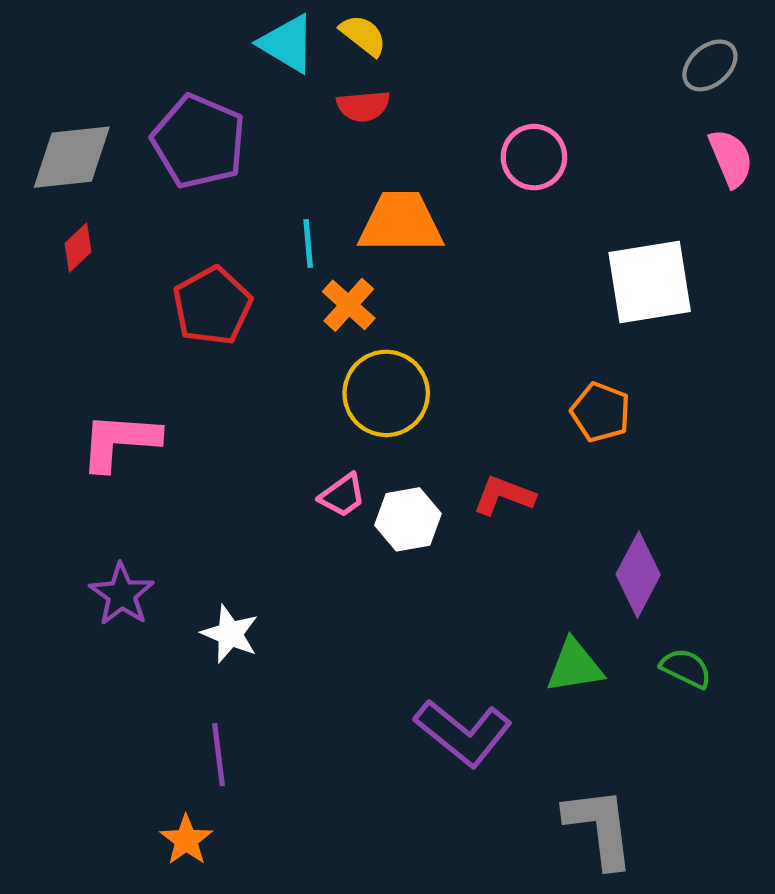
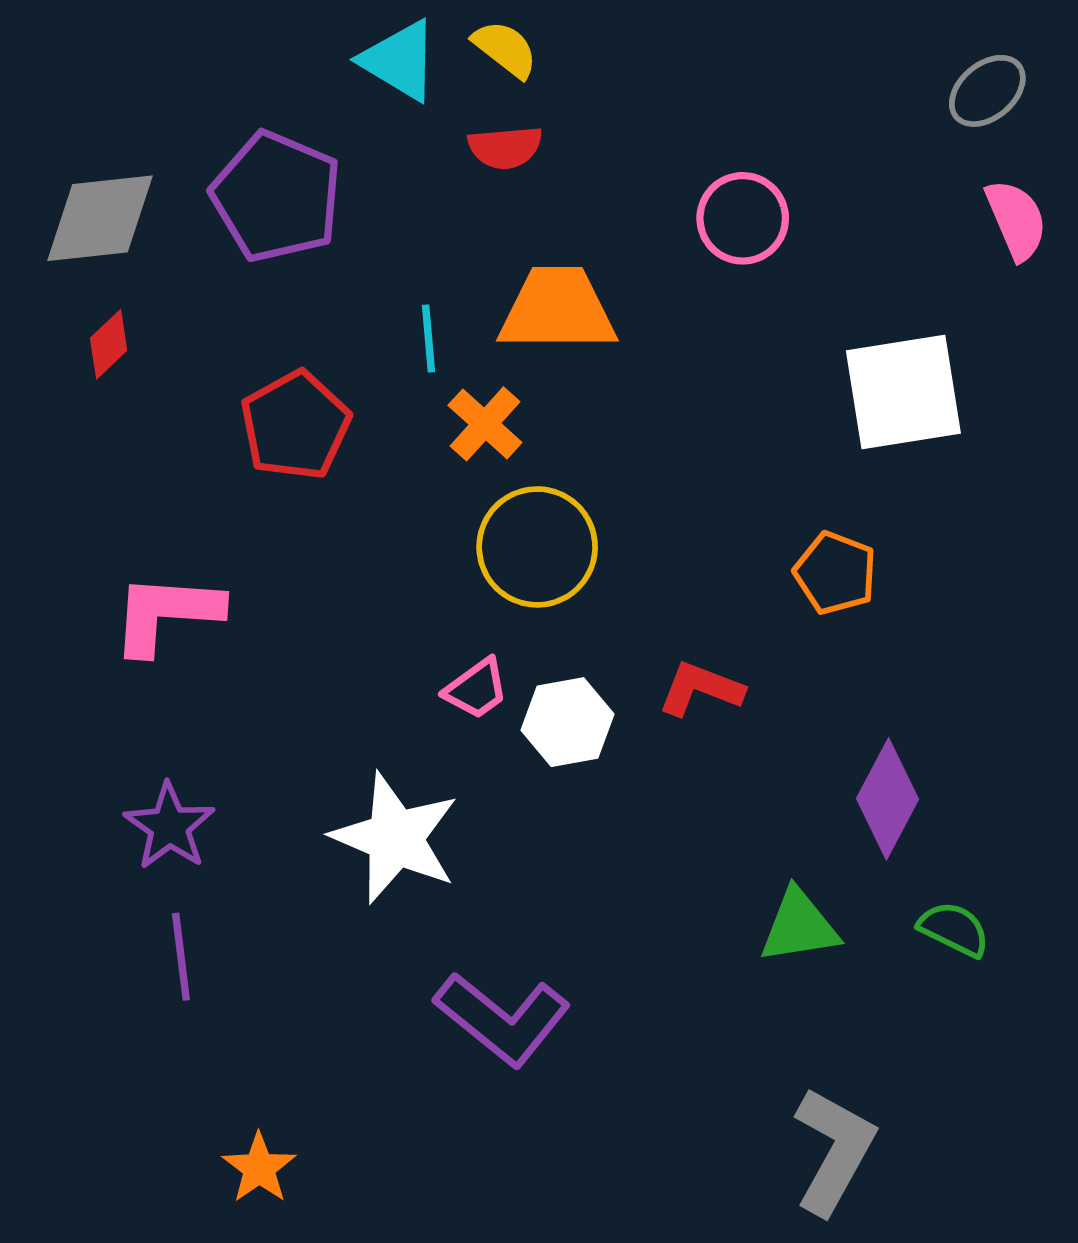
white star: (230, 634) -> (395, 838), moved, size x1.6
purple L-shape: (463, 733) -> (502, 1019), moved
purple line: (219, 755) -> (181, 957), moved
gray L-shape: (600, 828) -> (834, 1151), turned 36

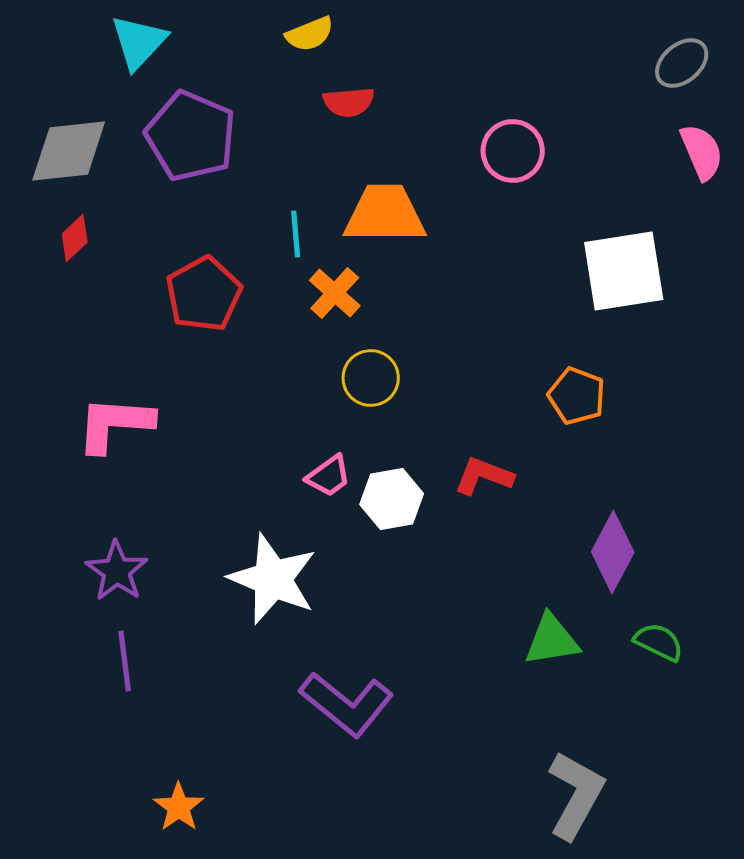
yellow semicircle: (505, 49) -> (310, 34), moved, turned 120
cyan triangle: (400, 61) -> (139, 42), moved, turned 42
yellow circle: (537, 547) -> (371, 378), size x0.7

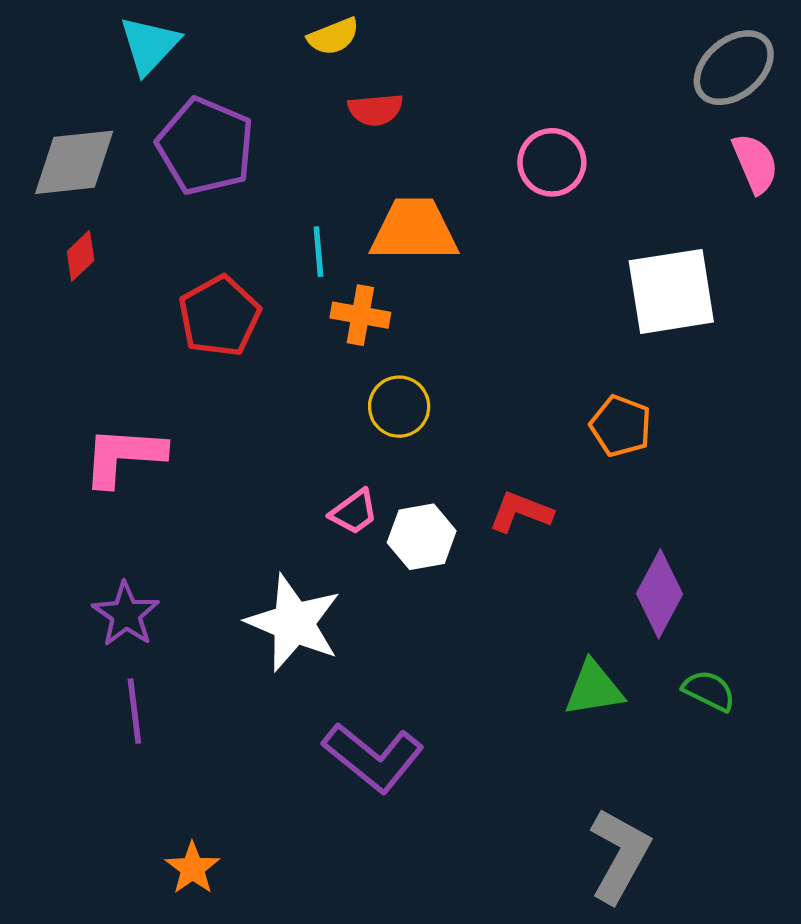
gray ellipse: (682, 63) -> (734, 68), size x1.4
orange cross: (335, 293) -> (360, 315), turned -32

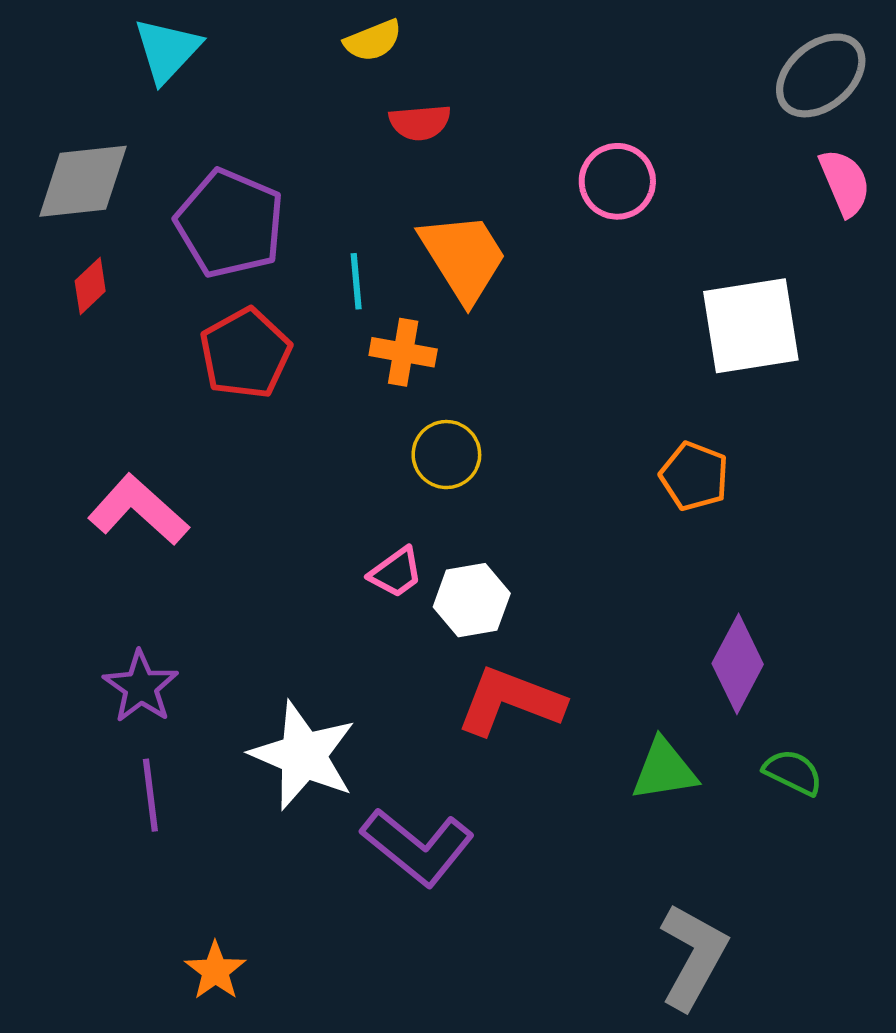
purple pentagon: (205, 146) -> (230, 223), moved
orange trapezoid: (414, 230) -> (463, 257), turned 58
pink L-shape: (124, 456) -> (138, 510), turned 38
red L-shape: (521, 512) -> (510, 701), moved, size x1.5
white star: (294, 623) -> (303, 755), moved

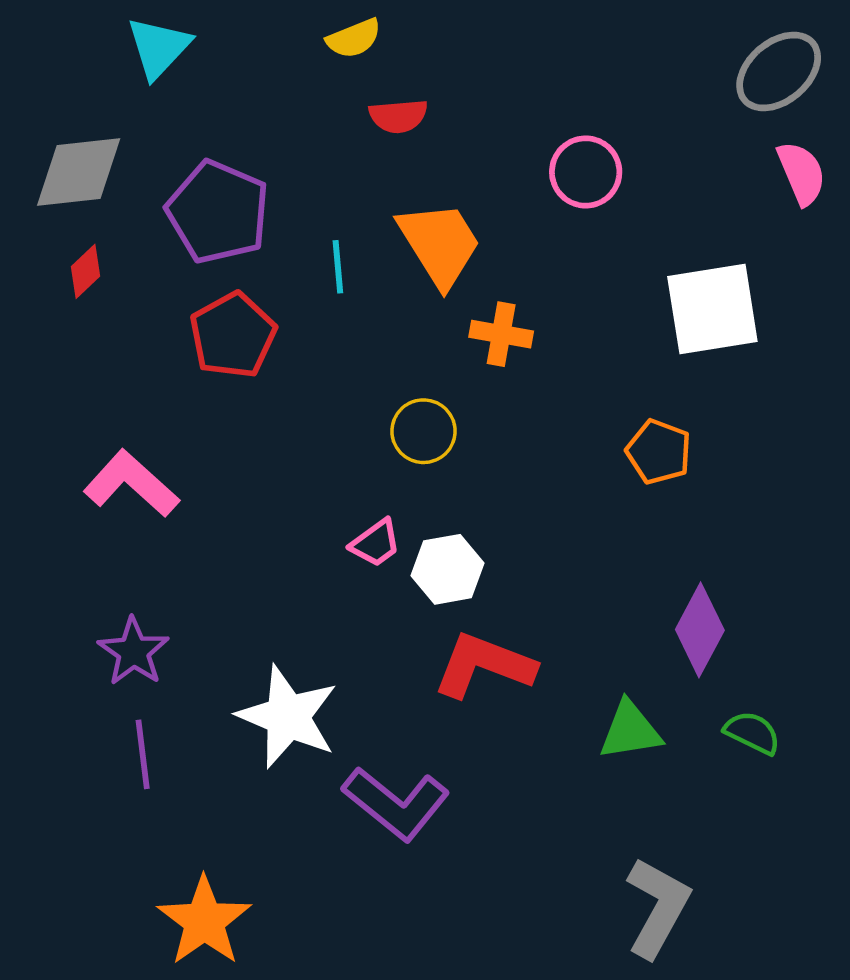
orange cross: (403, 352) -> (501, 334), moved
orange star: (215, 971) -> (204, 921), size x1.6

